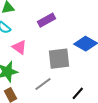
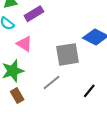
purple rectangle: (46, 20) -> (34, 14), moved

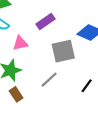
purple rectangle: (34, 14) -> (45, 21), moved
pink triangle: (24, 44) -> (20, 43), turned -42

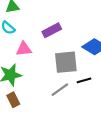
gray line: (49, 80) -> (60, 90), moved
black line: (87, 86) -> (84, 80), moved, turned 32

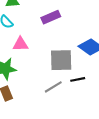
purple rectangle: (52, 30) -> (51, 17), moved

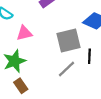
black line: (78, 79) -> (89, 56), turned -64

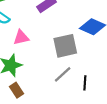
black line: (89, 56) -> (85, 83), moved

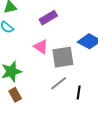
pink triangle: (21, 37) -> (41, 47), moved, turned 42

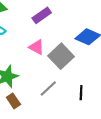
gray square: (63, 57) -> (61, 56), turned -30
gray line: (59, 83) -> (48, 89), moved

